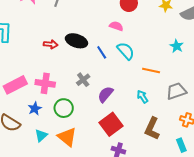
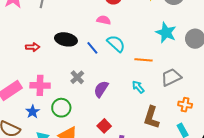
red arrow: (51, 44) -> (33, 47), moved
cyan star: (177, 46) -> (166, 33), size x1.5
red square: (111, 124) -> (104, 126), moved, size x0.6

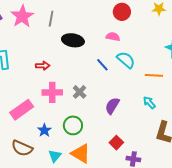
black ellipse: (66, 39) -> (73, 40), moved
gray cross: (77, 77) -> (80, 92), moved
pink cross: (40, 85) -> (52, 92), moved

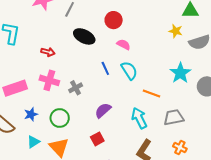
red circle: (122, 12) -> (114, 20), moved
cyan arrow: (149, 103) -> (139, 118), size x1.5
red square: (116, 143) -> (97, 139), moved

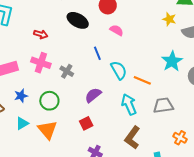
cyan semicircle: (129, 70) -> (119, 70), moved
gray cross: (76, 88) -> (67, 71), turned -32
orange cross: (180, 148) -> (180, 138), moved

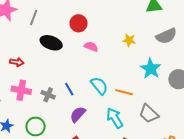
yellow star: (169, 19) -> (129, 40), moved
blue line: (97, 53) -> (69, 89), moved
gray trapezoid: (163, 105) -> (149, 114), turned -120

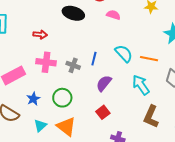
blue line: (69, 89) -> (94, 59), turned 48

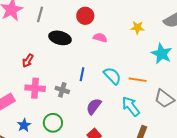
red arrow: (40, 34) -> (28, 61), turned 120
blue line: (94, 59) -> (82, 74), moved

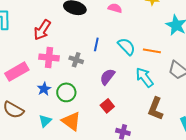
red arrow: (28, 61) -> (42, 30), size x1.5
blue star: (24, 125) -> (44, 89), moved

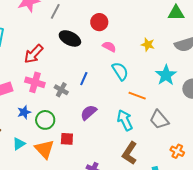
cyan semicircle: (126, 46) -> (120, 71), moved
red square: (107, 106) -> (67, 139), moved, turned 32

